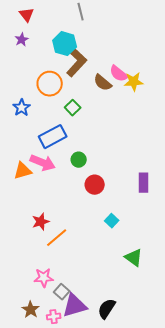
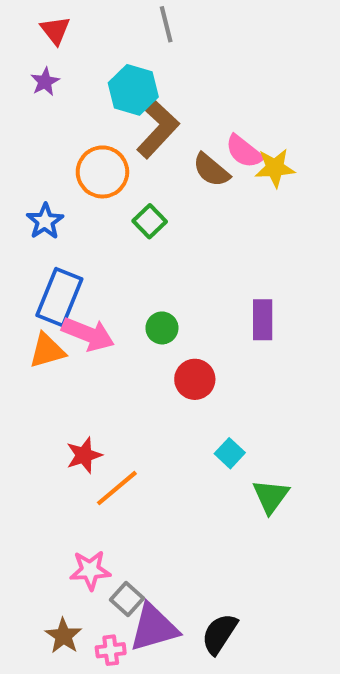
blue rectangle: (53, 137) -> (59, 297), moved, turned -40
purple rectangle: (144, 183) -> (263, 320), moved
green triangle: (134, 258) -> (271, 496), moved, turned 30

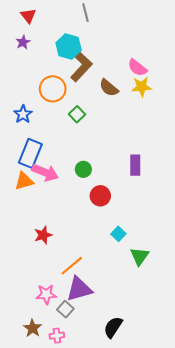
pink semicircle: (244, 151) -> (137, 68), moved
orange line: (117, 488) -> (72, 266), moved
purple triangle: (154, 628) -> (79, 289), moved

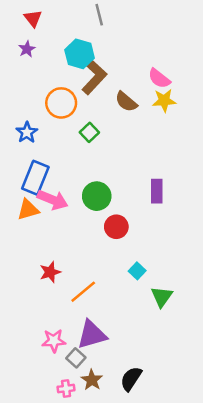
green circle: (83, 169) -> (97, 196), size x1.5
orange line: (72, 266) -> (83, 292), moved
brown star: (33, 328) -> (92, 380), moved

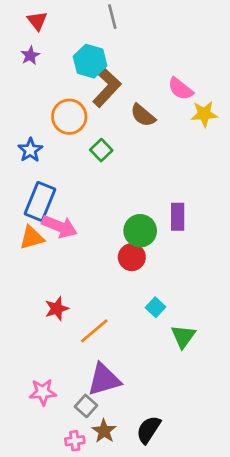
yellow star: (164, 101) -> (204, 114), moved
green circle: (97, 196) -> (140, 231), moved
pink star: (54, 341) -> (43, 392), moved

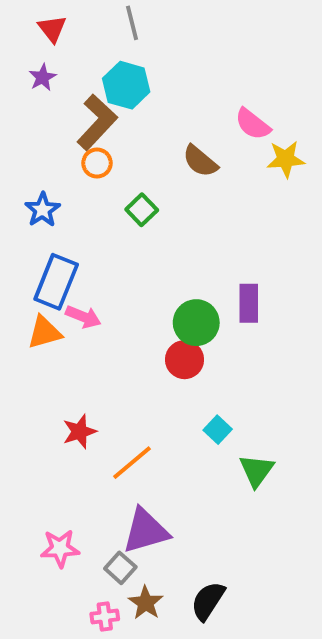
gray line: (112, 17) -> (132, 23), moved
brown L-shape: (107, 87) -> (97, 122), moved
orange circle: (69, 117) -> (97, 163), size x0.6
pink arrow: (59, 227) -> (83, 317), size x0.7

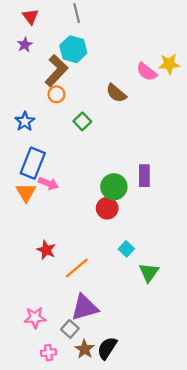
yellow star: (286, 159) -> (169, 64), moved
orange triangle: (44, 332) -> (26, 192), turned -45
red star: (79, 432) -> (46, 250), turned -30
black semicircle: (208, 601) -> (107, 348), moved
pink cross: (105, 616) -> (48, 353), moved

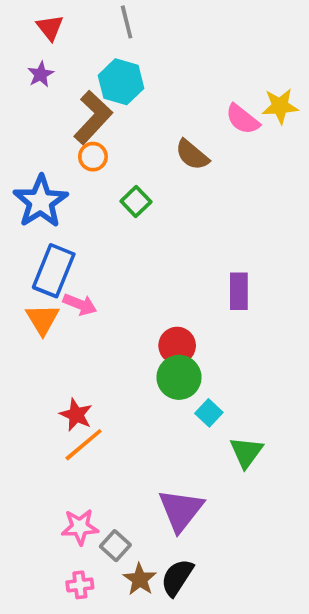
blue star: (25, 121) -> (41, 202), size x1.6
green circle: (114, 187) -> (179, 377), moved
orange line: (77, 268) -> (84, 445), moved
purple triangle: (85, 307) -> (181, 510), moved, turned -36
pink star: (35, 318) -> (80, 527), moved

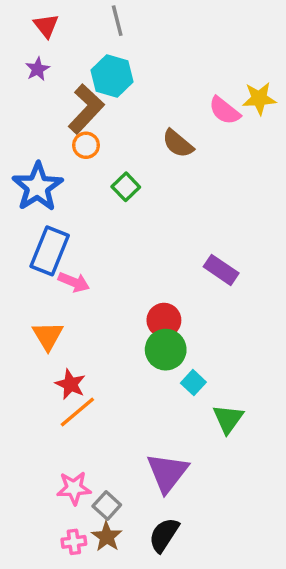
purple rectangle: (239, 291) -> (221, 270), turned -56
orange triangle: (42, 319) -> (48, 336), moved
brown star: (140, 579) -> (107, 537), moved

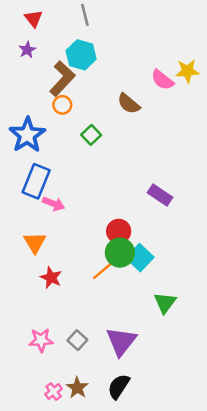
cyan square: (193, 383) -> (140, 258), moved, size x1.5
orange line: (77, 412) -> (105, 269), moved
pink star: (74, 488) -> (41, 340), moved
gray square: (107, 505) -> (77, 340), moved
pink cross: (74, 542) -> (54, 391), turned -30

